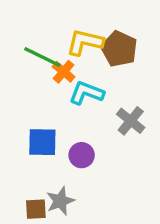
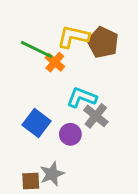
cyan L-shape: (86, 93) -> (82, 98), moved
gray cross: (131, 121) -> (96, 116), moved
blue square: (42, 142) -> (36, 123), turned 36

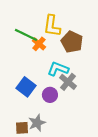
yellow L-shape: (73, 37) -> (52, 26), turned -95
brown pentagon: (103, 42) -> (72, 42), moved

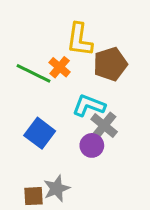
green line: (26, 35) -> (34, 73), moved
brown pentagon: (72, 42) -> (110, 64), turned 30
purple circle: (50, 95) -> (92, 145), moved

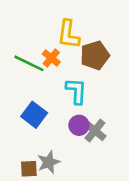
cyan L-shape: (89, 106) -> (76, 91), turned 72
gray cross: (104, 126) -> (95, 131), moved

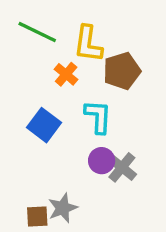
green line: (29, 63) -> (37, 32), moved
blue square: (34, 115) -> (44, 125), moved

